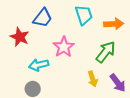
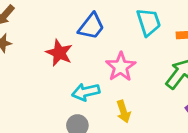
yellow arrow: (93, 79) -> (123, 111), moved

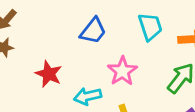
red star: (59, 53) -> (49, 74), moved

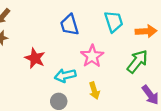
blue trapezoid: (93, 31) -> (69, 25), turned 125

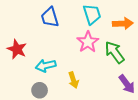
pink star: (92, 56) -> (88, 42), moved
green arrow: (137, 61) -> (115, 52), turned -75

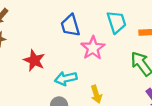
pink star: (88, 42) -> (93, 48), moved

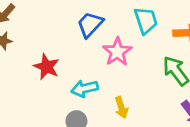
blue trapezoid: (70, 25) -> (90, 25), turned 60

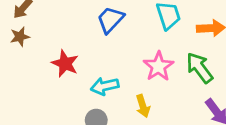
pink star: (117, 52) -> (158, 66), moved

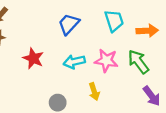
pink star: (158, 66) -> (106, 61), turned -30
cyan arrow: (105, 86) -> (74, 62), moved

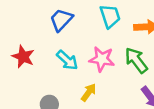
cyan arrow: (74, 62) -> (67, 60), turned -125
yellow arrow: (94, 92) -> (89, 92), turned -126

